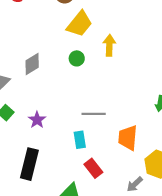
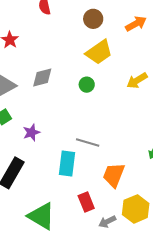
yellow arrow: (109, 45) -> (137, 81), moved, turned -140
cyan rectangle: (80, 140) -> (67, 163), size x1.4
red rectangle: (93, 168) -> (86, 202), moved

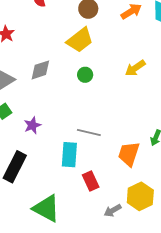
yellow trapezoid: (99, 52) -> (80, 40), moved
orange trapezoid: (114, 175) -> (129, 154), moved
red rectangle: (86, 202) -> (91, 181), moved

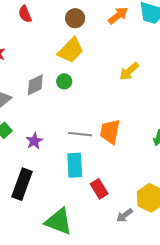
green circle: (85, 75) -> (64, 81), moved
gray line: (89, 132) -> (80, 134), moved
orange trapezoid: (129, 154) -> (110, 132), moved

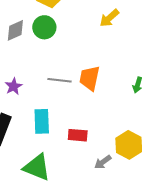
green circle: (64, 81) -> (44, 27), size x1.5
cyan rectangle: (75, 165) -> (42, 121), moved
red rectangle: (99, 189) -> (78, 135), turned -54

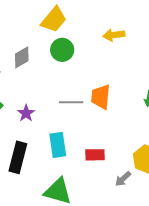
yellow arrow: (109, 18) -> (114, 35), turned 40
green circle: (44, 27) -> (62, 50), moved

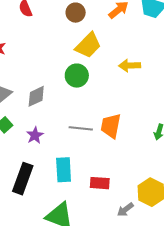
yellow trapezoid: (54, 20) -> (88, 45), moved
gray diamond: (22, 57) -> (36, 96), moved

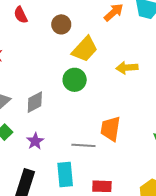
brown circle: (76, 13) -> (61, 24), moved
gray line: (81, 128) -> (83, 145), moved

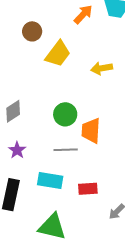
green circle: (75, 80) -> (65, 114), moved
cyan rectangle: (65, 174) -> (50, 180), turned -70

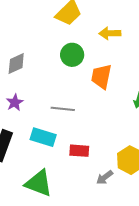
green circle: (65, 114) -> (72, 55), moved
orange trapezoid: (91, 131) -> (101, 76), moved

